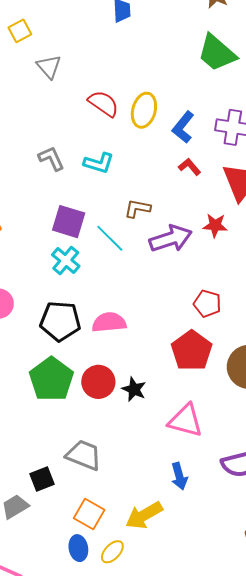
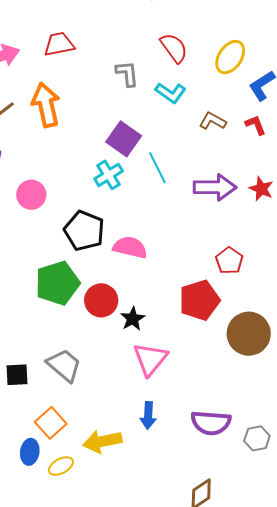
red semicircle: (103, 104) -> (174, 48), moved
brown L-shape: (137, 208) -> (213, 121), moved
pink triangle: (186, 421) -> (150, 359), moved, turned 36

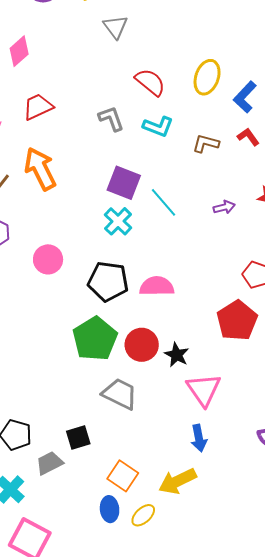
purple arrow: (215, 187) -> (224, 207), size x0.5
gray trapezoid: (64, 365) -> (120, 394), moved
blue arrow: (148, 415) -> (199, 438), moved

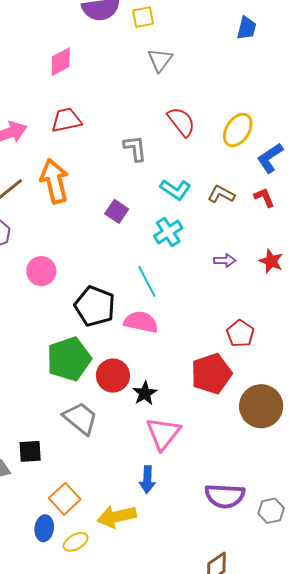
cyan L-shape: (158, 127) -> (175, 190), moved
purple square: (124, 183) -> (117, 211), moved, size x0.7
cyan line: (164, 202) -> (147, 281), moved
cyan cross: (118, 221) -> (168, 232), moved

